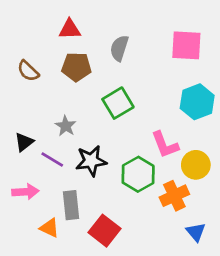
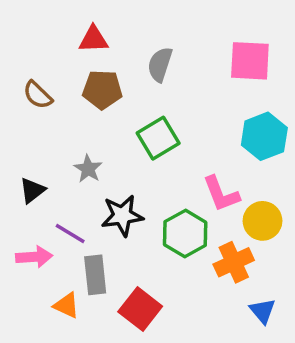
purple line: (52, 159) -> (70, 233), moved

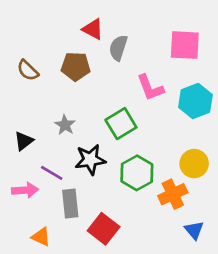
red triangle: (93, 39) -> (93, 29), moved, turned 30
green square: (158, 138) -> (121, 124), moved
pink L-shape: (221, 194) -> (150, 88), moved
orange triangle: (66, 305) -> (41, 237), moved

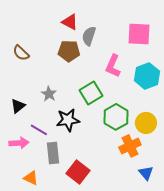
brown pentagon: (76, 66) -> (69, 51), moved
pink L-shape: (150, 88) -> (113, 66), turned 45
green hexagon: (137, 173) -> (116, 117), moved

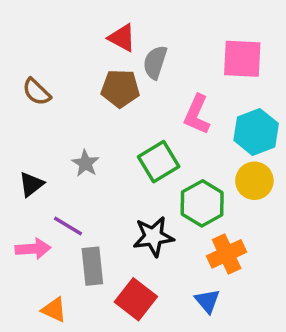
black star: (68, 120) -> (153, 237), moved
yellow circle: (146, 123) -> (254, 181), moved
blue triangle: (146, 173) -> (207, 301), moved

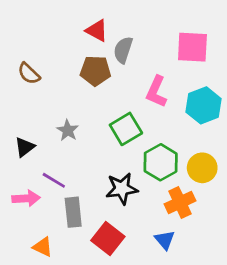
yellow circle: (254, 181) -> (202, 168), moved

